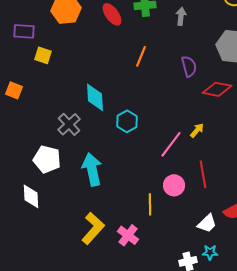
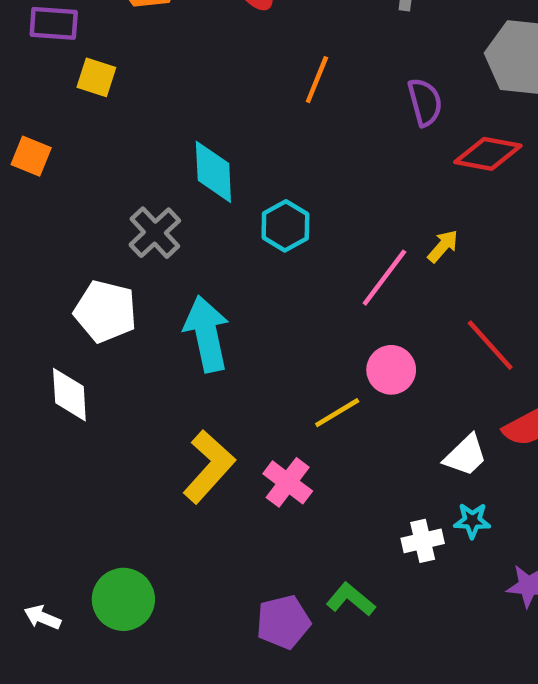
red line: (203, 174) -> (490, 345), moved, turned -32
yellow line: (150, 204) -> (337, 413), turned 60

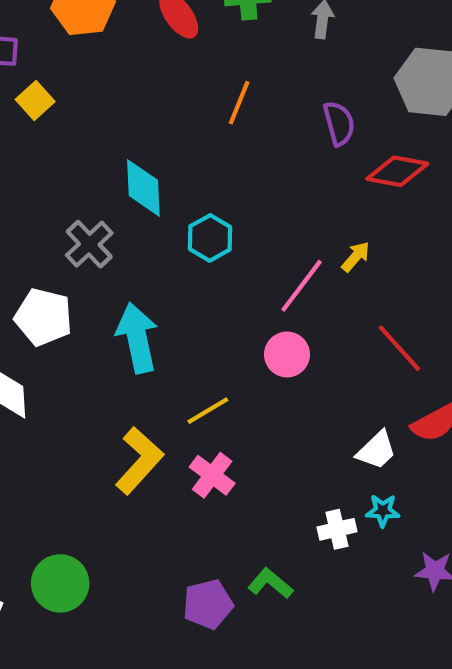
yellow square: (96, 77) -> (35, 101), turned 30
pink circle: (391, 370) -> (287, 354), moved
yellow line: (337, 413) -> (208, 411), moved

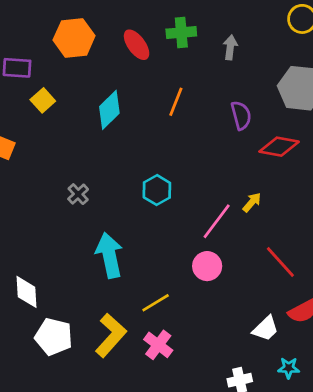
cyan diamond: (143, 188) -> (109, 110), moved, turned 48
gray cross: (89, 244) -> (78, 194), size x0.7
white pentagon: (43, 317) -> (54, 337), moved
cyan star: (383, 511) -> (289, 368), moved

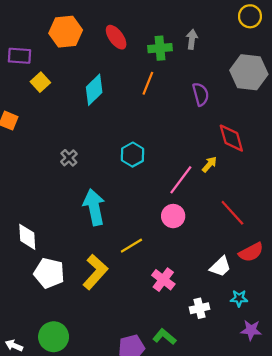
green cross: (181, 33) -> (160, 48), moved
red diamond: (279, 147) -> (231, 138), moved, turned 64
pink cross: (158, 345) -> (163, 280), moved

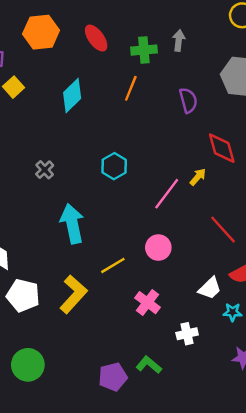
pink circle: (173, 216) -> (158, 248), moved
cyan star: (239, 298) -> (233, 312), moved

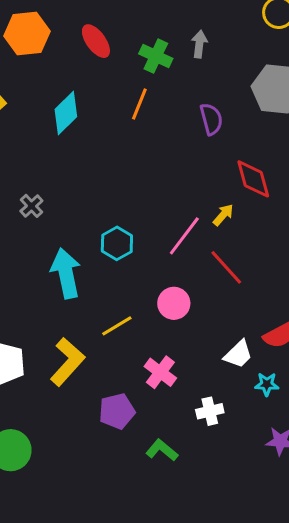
green cross: (144, 50) -> (156, 56), turned 30
cyan hexagon: (114, 166) -> (117, 243), moved
red line: (223, 230) -> (226, 267), moved
purple pentagon: (113, 377) -> (117, 411), moved

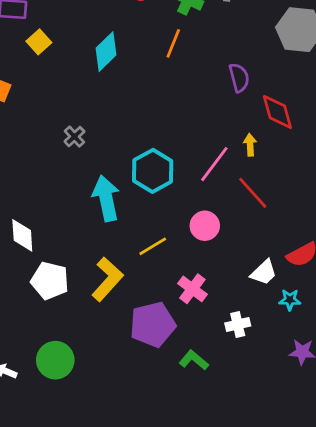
purple semicircle: (211, 119) -> (239, 78), moved
yellow arrow: (223, 215) -> (250, 145), turned -45
cyan hexagon: (117, 243) -> (153, 171), size x1.4
purple pentagon: (117, 411) -> (153, 324), size x1.4

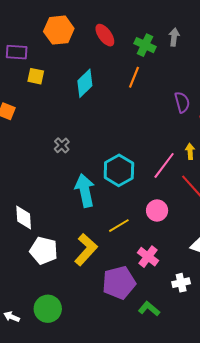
yellow square: (39, 42) -> (36, 76), turned -36

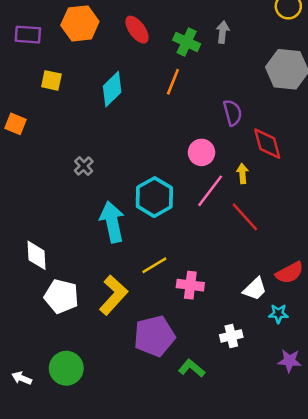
purple rectangle: (17, 52) -> (28, 35), moved
pink circle: (157, 211) -> (201, 152), moved
pink cross: (148, 257) -> (190, 285), moved, turned -30

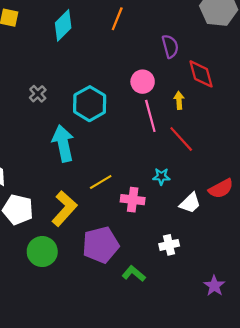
pink line: (210, 191) -> (150, 116), turned -52
cyan hexagon: (154, 197) -> (90, 104), moved
cyan star: (278, 314) -> (161, 176), moved
purple star: (290, 361) -> (214, 286), moved, turned 30
green circle: (66, 368) -> (42, 252), moved

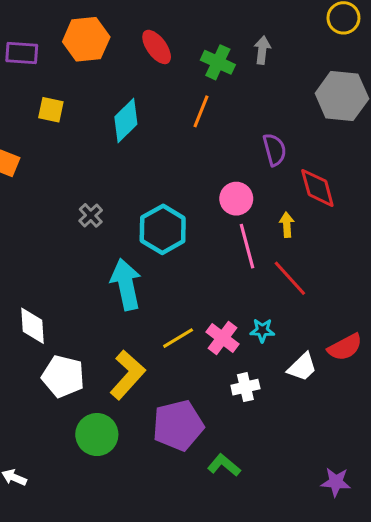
pink cross: (133, 200) -> (222, 338), moved, turned 30
white cross: (169, 245) -> (245, 387), moved
purple star: (214, 286) -> (336, 482), turned -30

